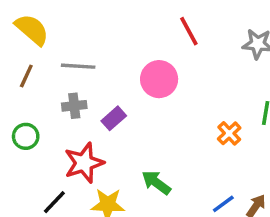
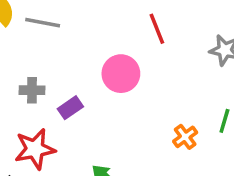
gray line: (78, 66) -> (43, 23), moved

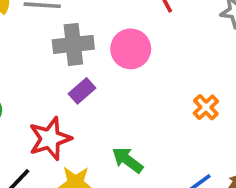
gray cross: (32, 90) -> (73, 44), moved, size x1.5

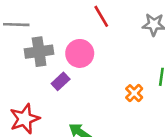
purple rectangle: (82, 91) -> (61, 81), moved

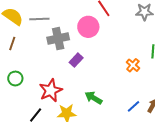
pink circle: (80, 53) -> (88, 27), moved

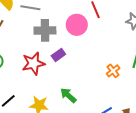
red star: (51, 91) -> (33, 63), moved

